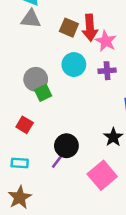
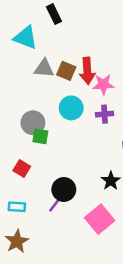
gray triangle: (31, 19) -> (44, 68), moved
pink star: (106, 41) -> (103, 84), turned -30
green square: (43, 93) -> (40, 136), turned 35

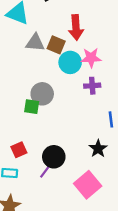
red arrow: (87, 71) -> (76, 27), moved
cyan circle: (71, 108) -> (70, 62), moved
gray circle: (33, 123) -> (42, 94), moved
red square: (22, 168) -> (19, 150), moved, turned 35

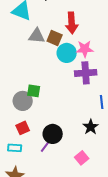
purple cross: (92, 86) -> (86, 73), size x1.5
gray circle: (42, 94) -> (23, 101), moved
pink square: (88, 185) -> (82, 158), size x0.6

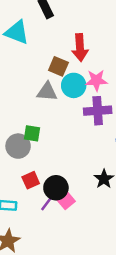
gray triangle: (37, 36) -> (47, 92), moved
red square: (23, 128) -> (31, 180), moved
pink square: (82, 158) -> (66, 200), moved

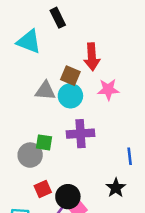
cyan circle: (74, 85) -> (70, 96), moved
gray triangle: (47, 92) -> (45, 91), moved
purple cross: (98, 111) -> (81, 134), moved

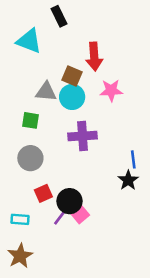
green square: (44, 142) -> (30, 120), moved
black star: (116, 188) -> (128, 180), moved

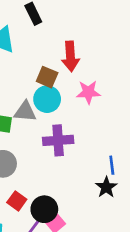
gray triangle: (46, 92) -> (25, 111), moved
red square: (43, 193) -> (17, 201), turned -30

